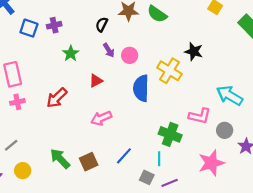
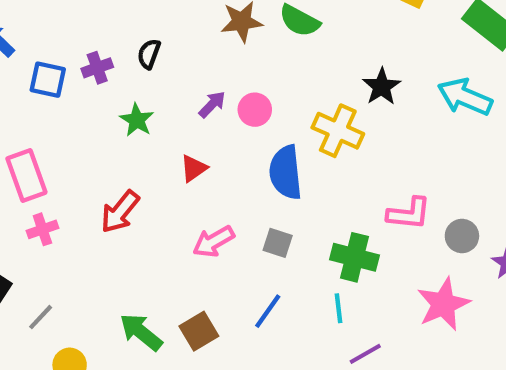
black semicircle: (102, 24) -> (149, 54), moved
purple arrow: (109, 50) -> (212, 104), turned -96
black star: (194, 52) -> (382, 87), turned 30
cyan arrow: (230, 95) -> (465, 97), moved
gray square: (147, 177) -> (278, 243), moved

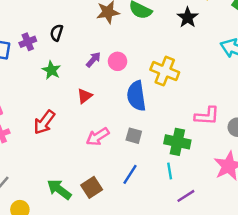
black star: (382, 87) -> (188, 17), moved

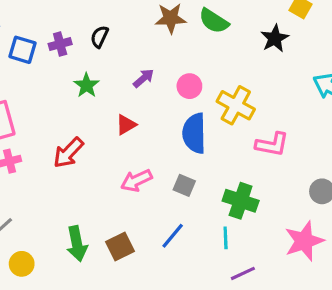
pink circle: (118, 61) -> (189, 86), moved
pink L-shape: (207, 116) -> (272, 144), moved
green arrow: (59, 189) -> (77, 244), turned -145

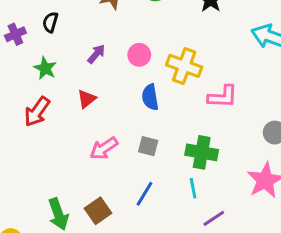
blue semicircle: (194, 133) -> (150, 97), size x0.7
red arrow: (68, 153) -> (37, 112), moved

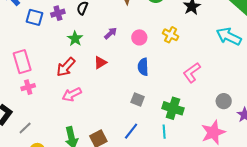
yellow cross: (184, 66) -> (171, 35), moved, size x0.7
pink L-shape: (223, 97) -> (192, 73), turned 135
pink arrow: (104, 148) -> (72, 94), moved

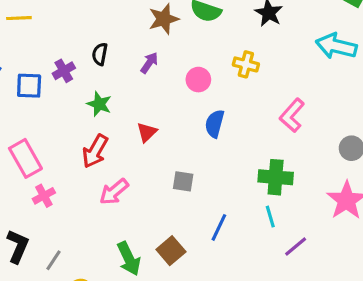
purple arrow: (111, 33) -> (149, 63), moved
blue semicircle: (143, 67) -> (215, 124), turned 30
gray square: (138, 100) -> (183, 181), moved

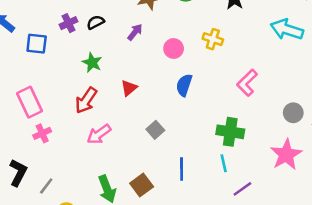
black semicircle: (100, 54) -> (96, 22), turned 48
purple cross: (64, 71) -> (69, 23), moved
gray square: (183, 181) -> (155, 130), turned 36
blue line: (219, 227) -> (182, 169), turned -30

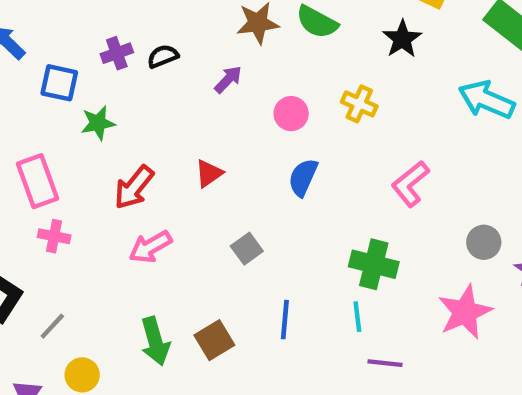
green star: (92, 63) -> (98, 123), moved, turned 30
pink cross: (42, 133) -> (54, 236), turned 30
purple line: (242, 189) -> (385, 363), turned 36

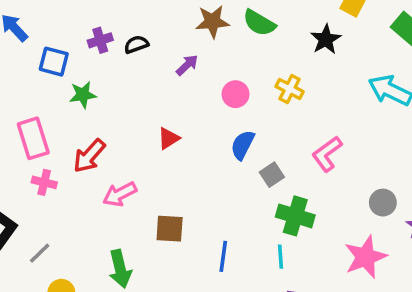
red arrow: (134, 187) -> (89, 156), moved
gray square: (247, 249) -> (272, 175), moved
brown square: (214, 340) -> (170, 229), moved, turned 32

